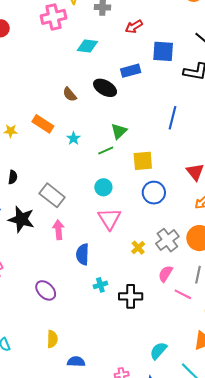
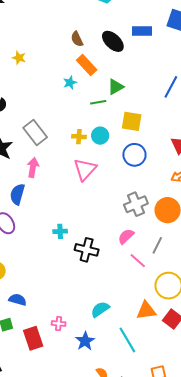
orange rectangle: (43, 124) -> (87, 65), moved
yellow star: (11, 131) -> (19, 58), moved
cyan circle: (103, 187) -> (100, 136), moved
yellow cross: (138, 248) -> (79, 137), moved, turned 32
blue semicircle: (83, 254) -> (17, 194), moved

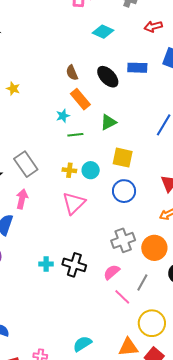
green line: (98, 102) -> (75, 135), moved
black cross: (87, 250) -> (74, 265), moved

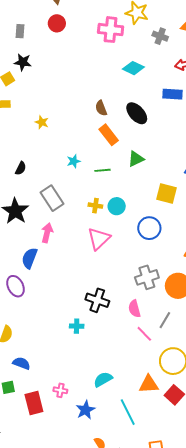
blue rectangle: (137, 68) -> (173, 94), moved
cyan star: (63, 116) -> (74, 161), moved
yellow square: (123, 158) -> (166, 194), moved
cyan cross: (46, 264) -> (77, 326), moved
pink semicircle: (112, 272) -> (134, 309), turned -66

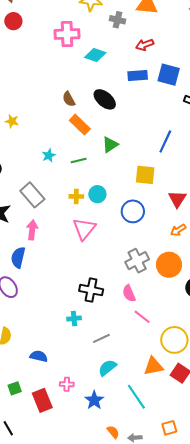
pink cross: (111, 30) -> (67, 34), moved
gray line: (165, 320) -> (101, 338), moved, turned 42
blue semicircle: (21, 363) -> (39, 356), moved

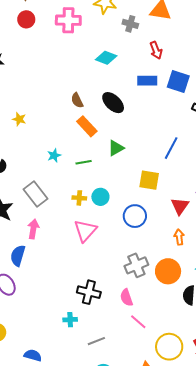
pink cross: (67, 34) -> (68, 20), moved
red arrow: (145, 45) -> (156, 50), turned -96
orange arrow: (178, 230) -> (179, 237), turned 112

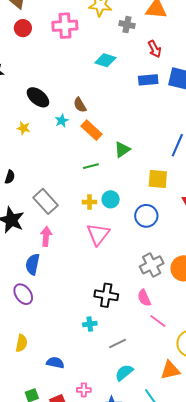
black ellipse: (113, 103) -> (38, 97), moved
cyan star: (54, 155) -> (62, 121), moved

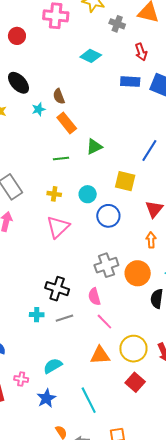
red circle: (23, 28) -> (17, 36), moved
cyan circle: (111, 199) -> (88, 194), moved
gray line: (118, 343) -> (64, 318), moved
orange triangle: (170, 370) -> (100, 355), moved
cyan semicircle: (124, 373) -> (53, 366), moved

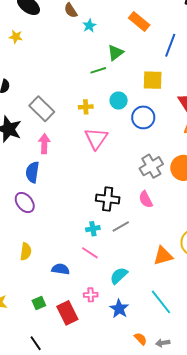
cyan star: (39, 109) -> (89, 26), moved
orange rectangle: (67, 123) -> (139, 22), moved
green line: (61, 159) -> (98, 70), moved
pink line: (104, 322) -> (90, 253), moved

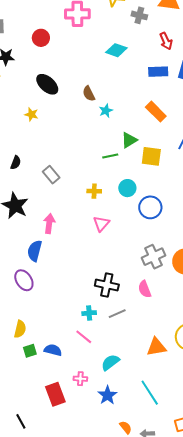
yellow square: (153, 80) -> (151, 156), moved
gray rectangle: (42, 109) -> (51, 175), moved, size x0.7
pink triangle: (96, 138) -> (101, 224), size x0.7
green square: (39, 303) -> (30, 351), moved

